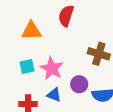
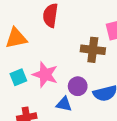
blue triangle: (54, 95) -> (64, 104), moved

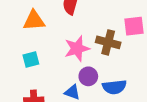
pink star: (45, 75) -> (77, 48), moved, turned 30

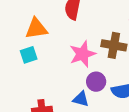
cyan square: (31, 59) -> (29, 55), moved

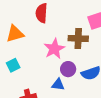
cyan square: (29, 55) -> (13, 65), moved

